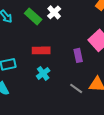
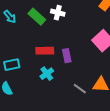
white cross: (54, 12) -> (58, 13), turned -32
purple rectangle: (78, 55) -> (67, 56), moved

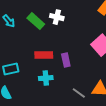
cyan cross: (47, 74) -> (46, 78), turned 32

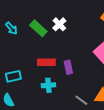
white cross: (57, 17) -> (59, 24), turned 32

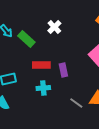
green rectangle: (38, 28) -> (26, 39), moved

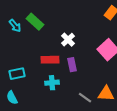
white cross: (54, 27) -> (68, 40), moved
green rectangle: (26, 39) -> (35, 22), moved

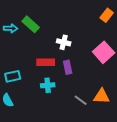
cyan arrow: (15, 26) -> (11, 28), turned -48
white cross: (68, 40) -> (64, 42), turned -32

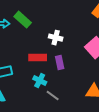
cyan cross: (48, 85) -> (40, 81), turned 32
gray line: (81, 100) -> (53, 96), moved

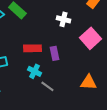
white cross: (56, 38) -> (63, 19), moved

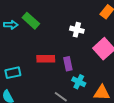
cyan cross: (34, 71) -> (79, 82), moved

